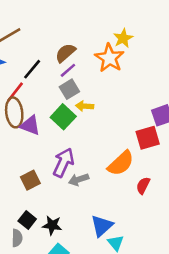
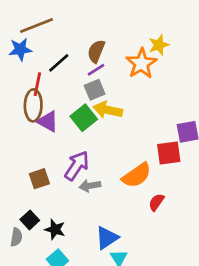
brown semicircle: (65, 53) -> (96, 51), turned -35
red line: (15, 92) -> (37, 84), turned -35
yellow arrow: (85, 106) -> (108, 110), size x1.5

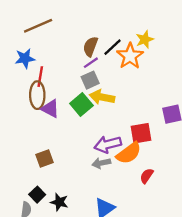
blue star: (20, 49) -> (25, 58), moved
black line: (59, 63) -> (112, 47), moved
red square: (169, 153) -> (141, 133), moved
purple arrow: (77, 166) -> (108, 144), moved, turned -136
gray arrow: (90, 186) -> (101, 163), moved

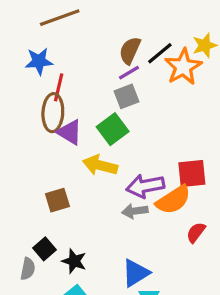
yellow arrow: (102, 97) -> (100, 165), moved

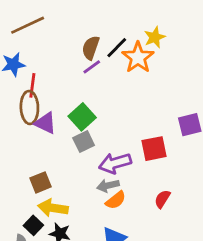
gray square: (127, 96) -> (84, 142), moved
yellow arrow: (100, 165) -> (53, 208), moved
orange semicircle: (173, 200) -> (116, 200), moved, size x0.7

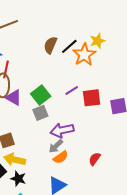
purple line: (92, 67) -> (72, 90), moved
red square: (154, 149) -> (92, 98), moved
gray arrow: (108, 186) -> (56, 146), turned -35

